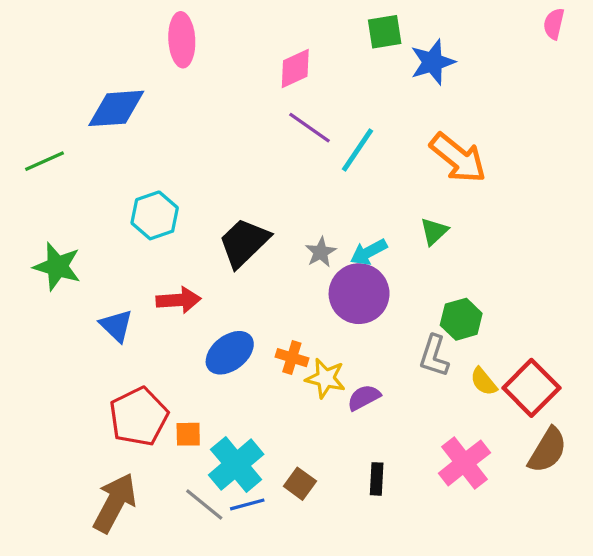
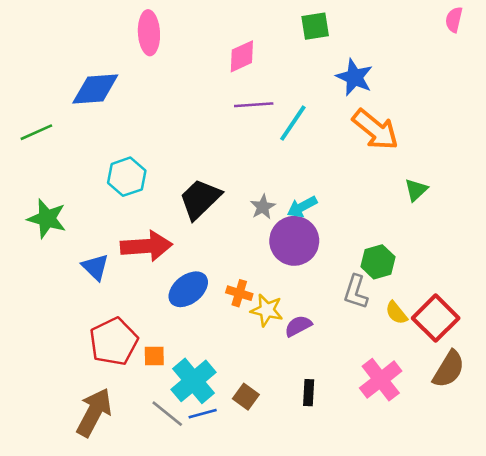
blue star: (432, 62) -> (354, 77), moved, turned -30
purple line: (310, 128) -> (254, 105), turned -39
green triangle: (434, 231) -> (416, 190), moved
red arrow: (179, 300) -> (146, 246), size x1.4

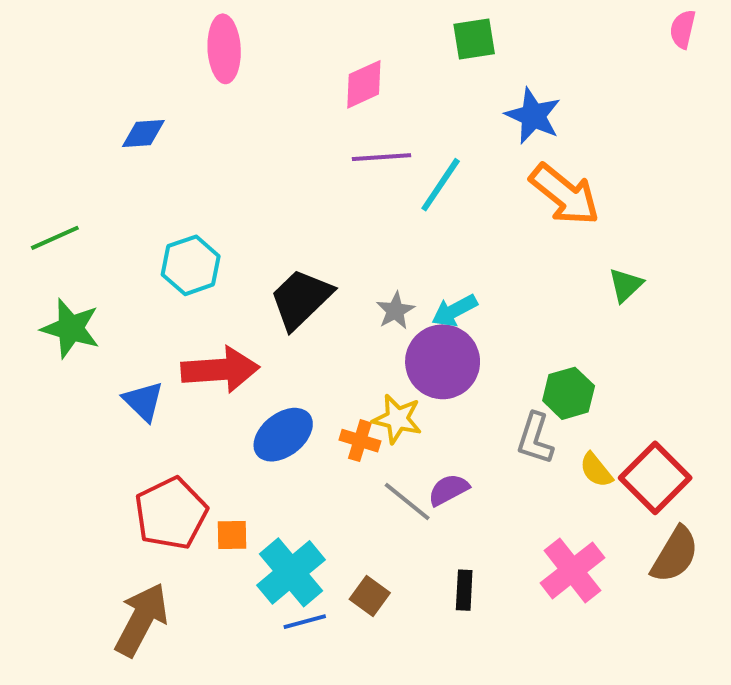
blue diamond: (95, 89) -> (143, 133), size x0.6
green line: (36, 132) -> (55, 238), moved
yellow star: (267, 310) -> (397, 419), moved
gray line: (167, 414) -> (407, 502), moved

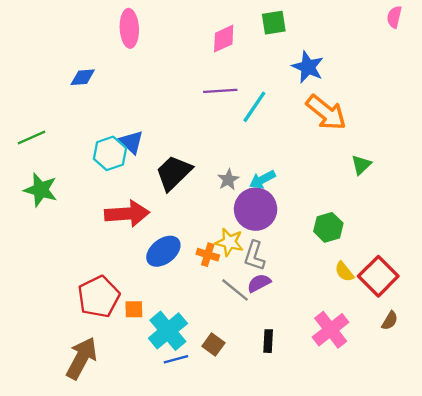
pink diamond: (364, 84) -> (224, 39), moved
blue triangle: (143, 401) -> (132, 142), moved
gray L-shape: (535, 439) -> (254, 256), moved
brown semicircle: (675, 555) -> (390, 321), size x0.6

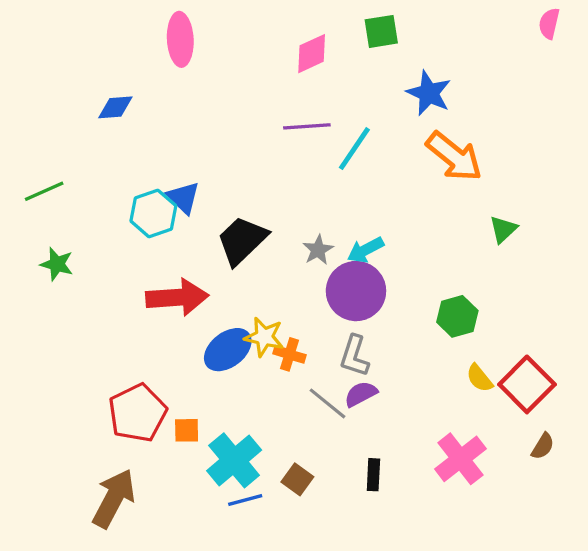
green star: (41, 190) -> (57, 264), size x0.7
yellow star: (229, 242) -> (264, 337), moved

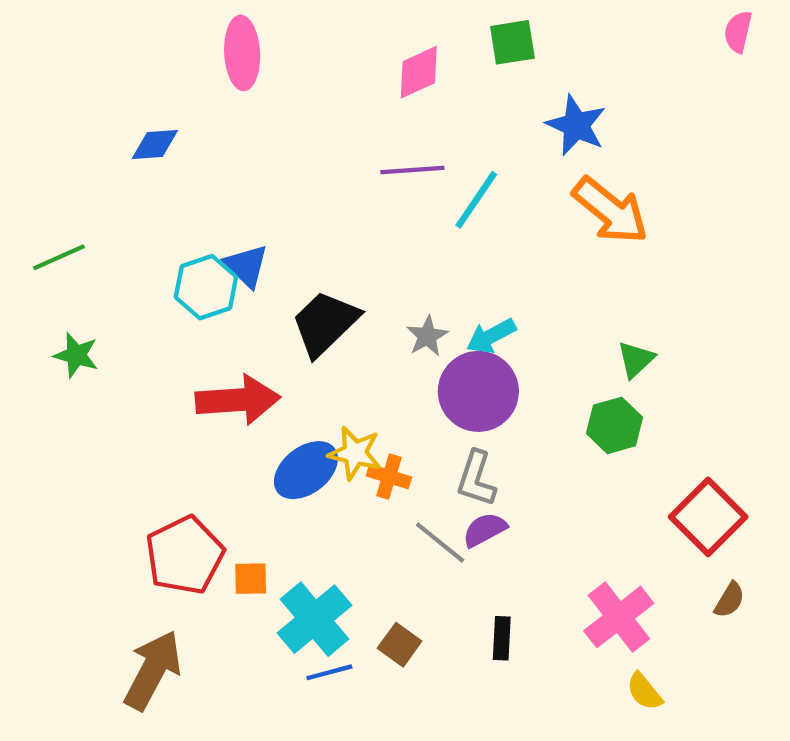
green triangle: (503, 229) -> (636, 359), moved
yellow semicircle: (479, 378) -> (644, 691), moved

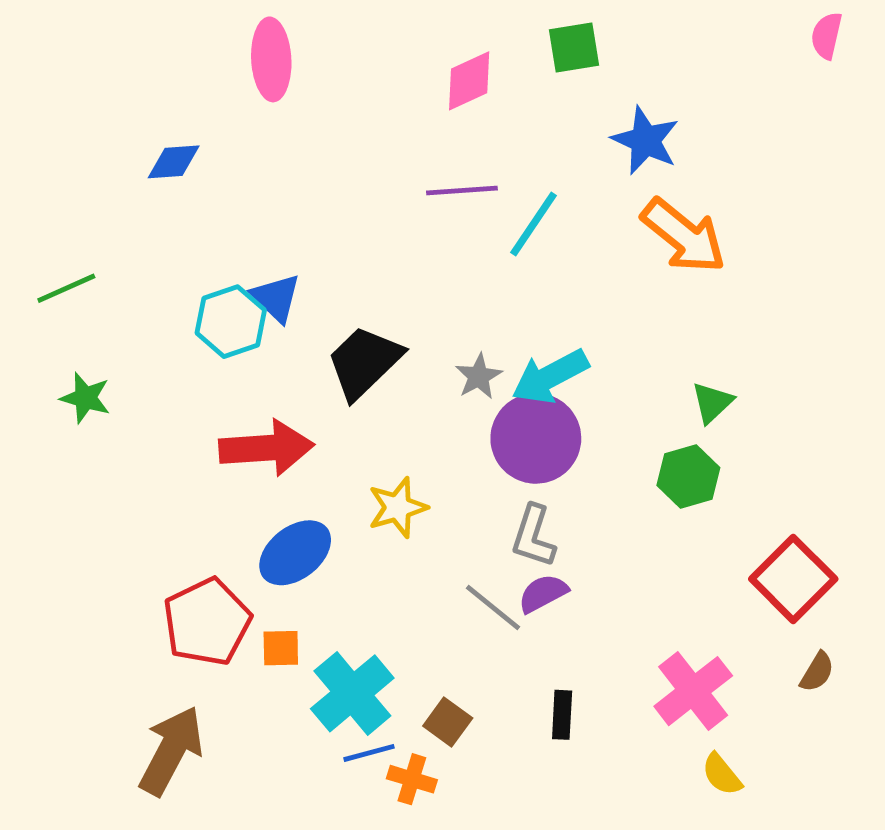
cyan arrow: (491, 336) -> (550, 376), size x1.4
yellow star: (355, 453) -> (398, 507), turned -30
blue ellipse: (306, 470) -> (295, 553), moved
orange cross: (389, 477) -> (412, 779), moved

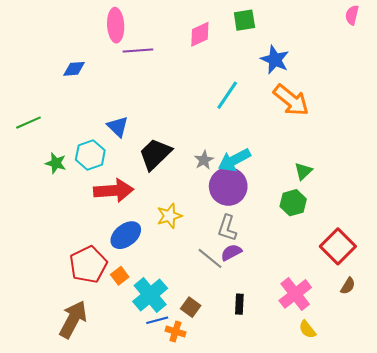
purple line: (462, 191) -> (138, 51), moved
cyan hexagon: (231, 322) -> (90, 155), moved
green star: (85, 398) -> (56, 163), moved
orange square: (281, 648) -> (120, 276), turned -36

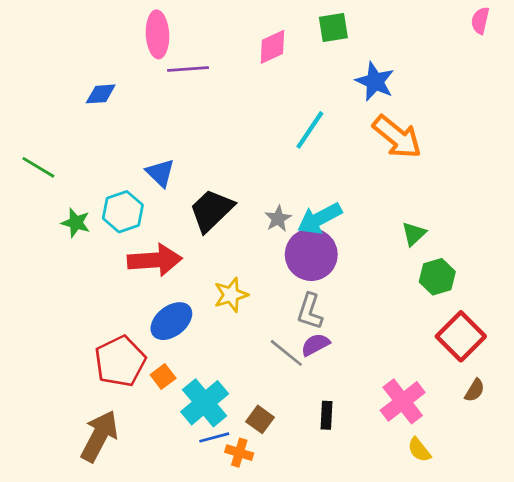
green line: (28, 123) -> (38, 167), turned 55
green hexagon: (293, 203) -> (437, 277), moved

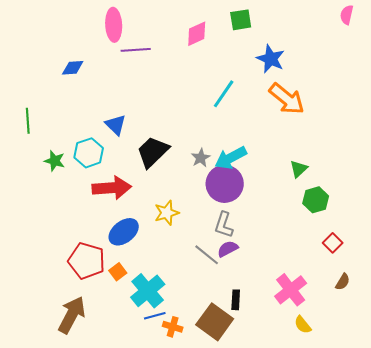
green line: (38, 167) -> (28, 121), turned 55
red square: (461, 336) -> (333, 243), size x0.6
red pentagon: (120, 361) -> (87, 261), turned -30
brown square: (260, 419) -> (215, 322), moved, size x1.8

